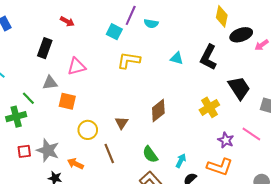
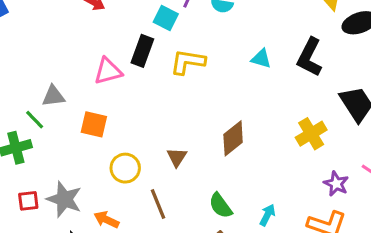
black rectangle: (45, 48) -> (142, 51), moved
gray triangle: (50, 83) -> (53, 96), moved

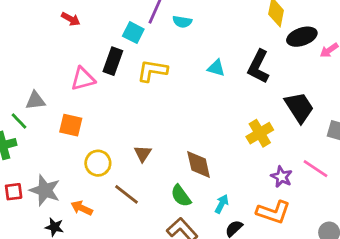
brown diamond: (233, 138) -> (199, 164), moved, turned -64
brown line: (158, 204) -> (126, 194), turned -30

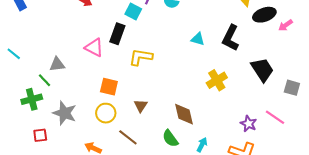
yellow L-shape: (152, 71) -> (141, 57), moved
pink triangle: (83, 79) -> (94, 47), turned 42
orange square: (71, 125) -> (109, 87), moved
yellow cross: (260, 133) -> (217, 80), moved
gray star: (45, 190) -> (65, 113), moved

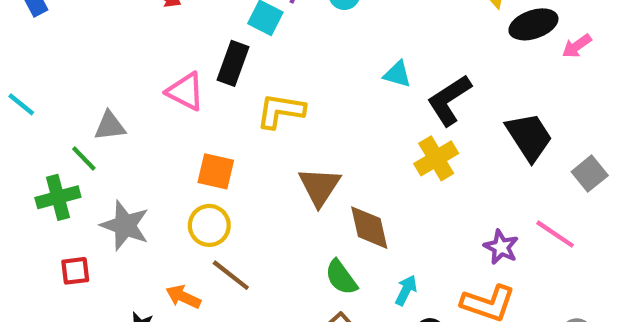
black L-shape: (231, 38) -> (449, 100), moved, turned 30
gray square: (292, 88) -> (590, 174), turned 35
brown triangle: (141, 106) -> (319, 187), moved, size x1.5
brown line: (128, 137) -> (231, 275), moved

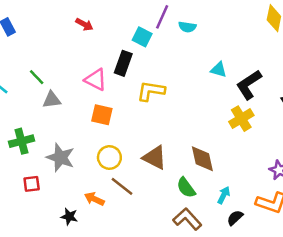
green line: (84, 158) -> (37, 77), moved
orange square: (216, 171) -> (102, 115), moved
brown triangle: (319, 187) -> (155, 157), moved, turned -36

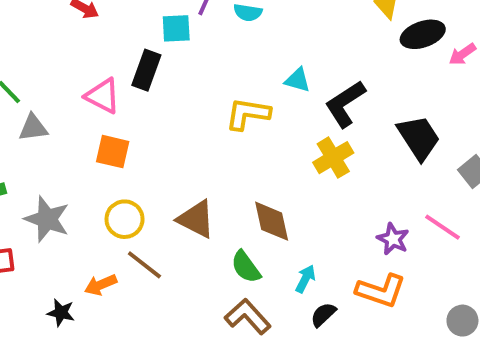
cyan square: (142, 37) -> (176, 28), turned -30
yellow L-shape: (151, 91) -> (248, 114), moved
orange arrow: (94, 199) -> (101, 285), turned -48

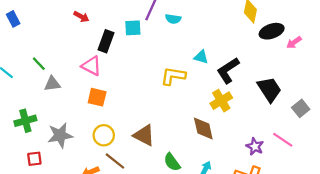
black rectangle: (146, 70) -> (106, 41), moved
gray star: (47, 219) -> (60, 135), turned -30
brown diamond: (272, 221) -> (203, 129), moved

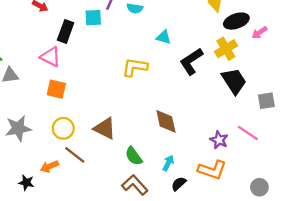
cyan triangle: (201, 57) -> (164, 37), moved
yellow cross: (221, 101) -> (226, 49), moved
gray square: (301, 108) -> (266, 101), turned 30

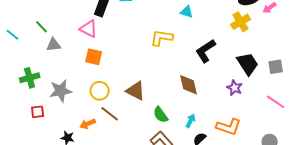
black L-shape: (191, 61) -> (206, 51), moved
black trapezoid: (234, 81) -> (248, 64), moved
pink line: (248, 133) -> (276, 102), moved
purple star: (219, 140) -> (235, 88), moved

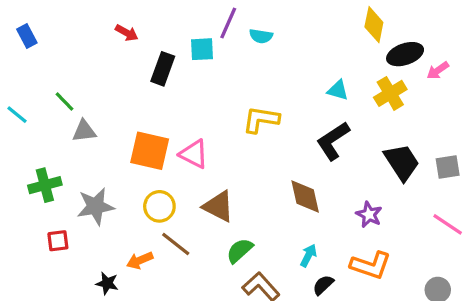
cyan triangle: (187, 12) -> (338, 90), moved
pink triangle: (89, 29) -> (194, 154), moved
orange square: (94, 57) -> (150, 151), size x1.4
purple star: (235, 88) -> (369, 215), moved
green semicircle: (161, 115) -> (240, 251), moved, turned 84

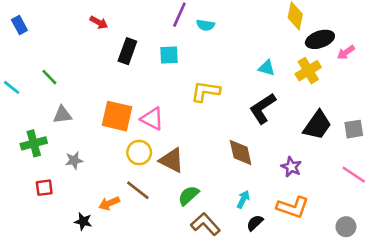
cyan square: (202, 49) -> (169, 55), moved
gray triangle: (84, 131) -> (62, 115), moved
black trapezoid: (402, 162) -> (317, 125), turned 68
gray star: (96, 206) -> (74, 160), size x0.6
yellow circle: (159, 206) -> (139, 153), moved

